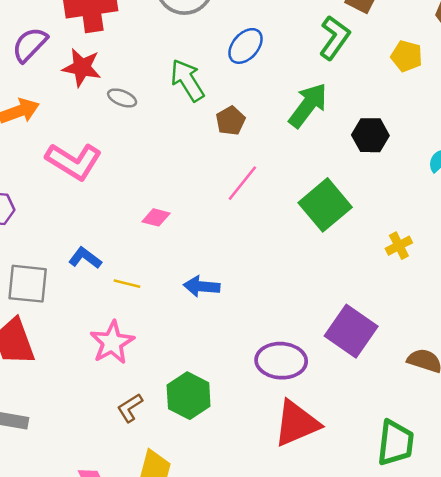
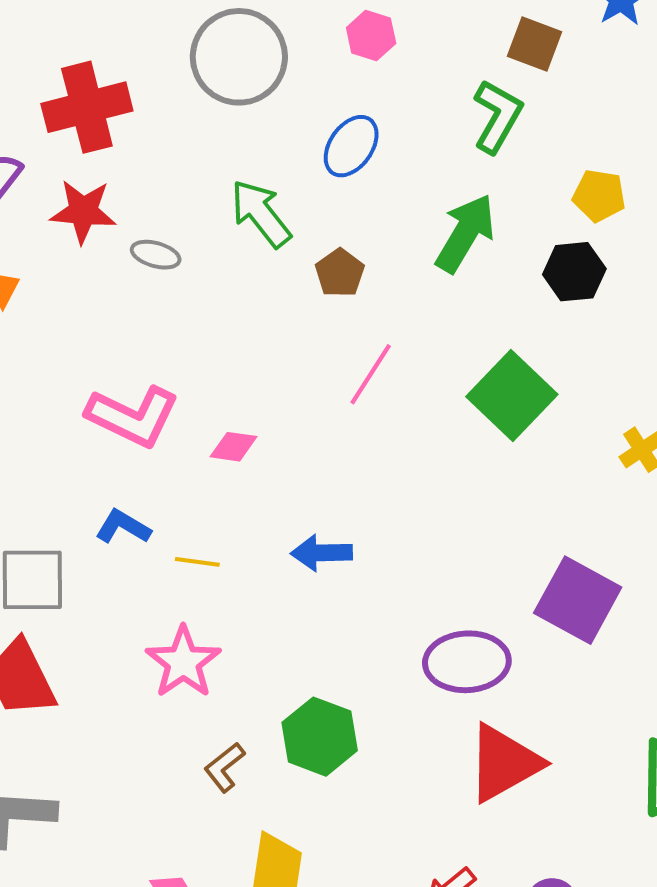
yellow pentagon: (407, 56) -> (599, 196), moved
pink L-shape: (74, 161) -> (133, 416), moved

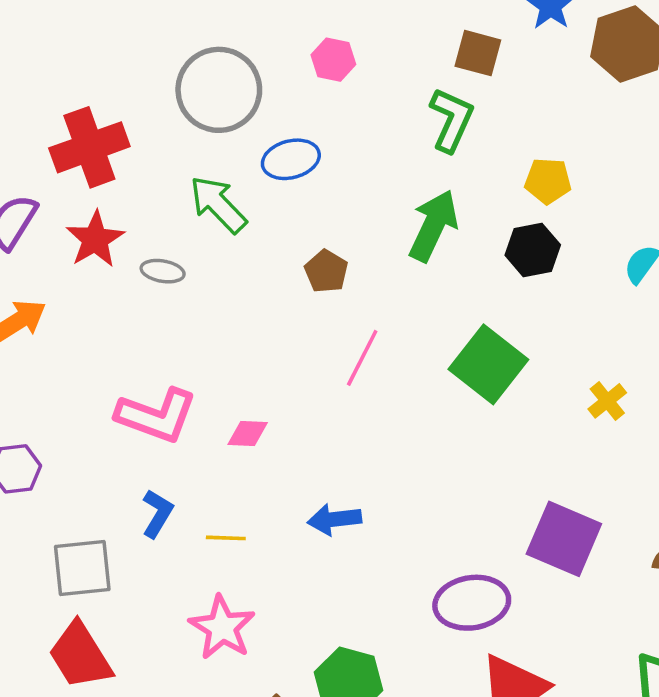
blue ellipse: (351, 146) -> (291, 159), moved, turned 46
red star: (83, 211) -> (95, 239), turned -30
green arrow: (261, 213) -> (218, 204), moved
blue L-shape: (123, 527) -> (157, 514), turned 96

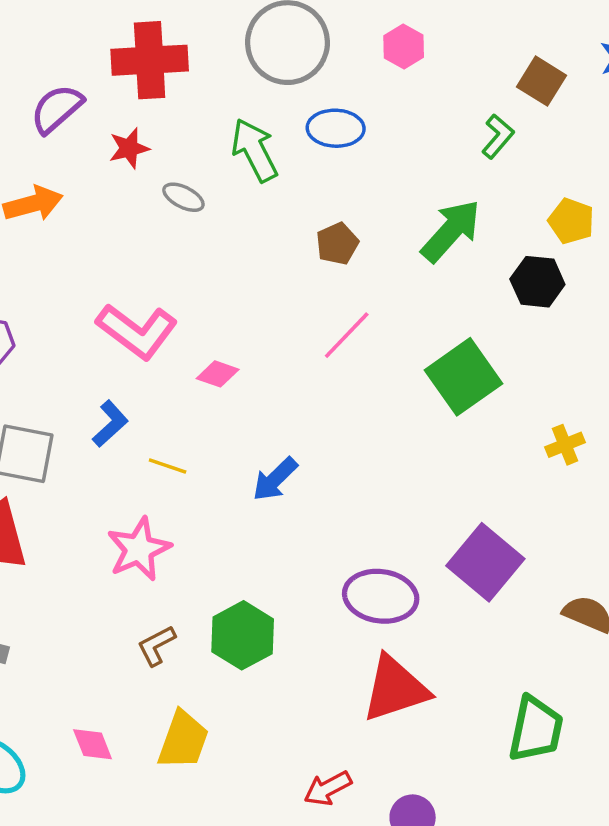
green L-shape: (451, 120) -> (498, 136), size x0.7
red star: (95, 239) -> (129, 148), size x0.7
blue arrow: (334, 519) -> (275, 479), turned -54

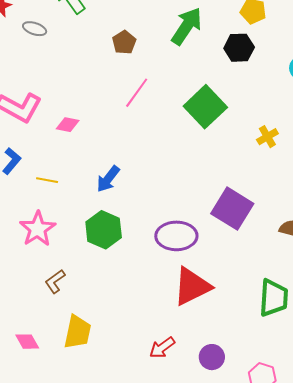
green hexagon: (243, 635) -> (104, 230), moved

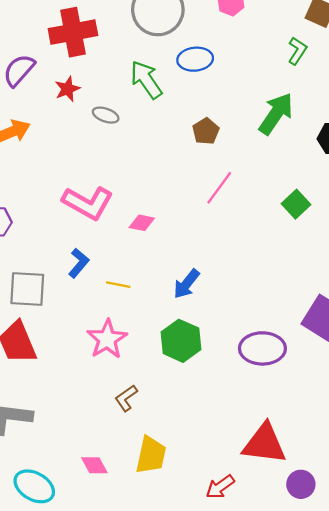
green square: (205, 107) -> (296, 204), size x0.6
red triangle: (192, 286) -> (264, 444), moved, turned 33
red arrow: (162, 348) -> (220, 487), moved

